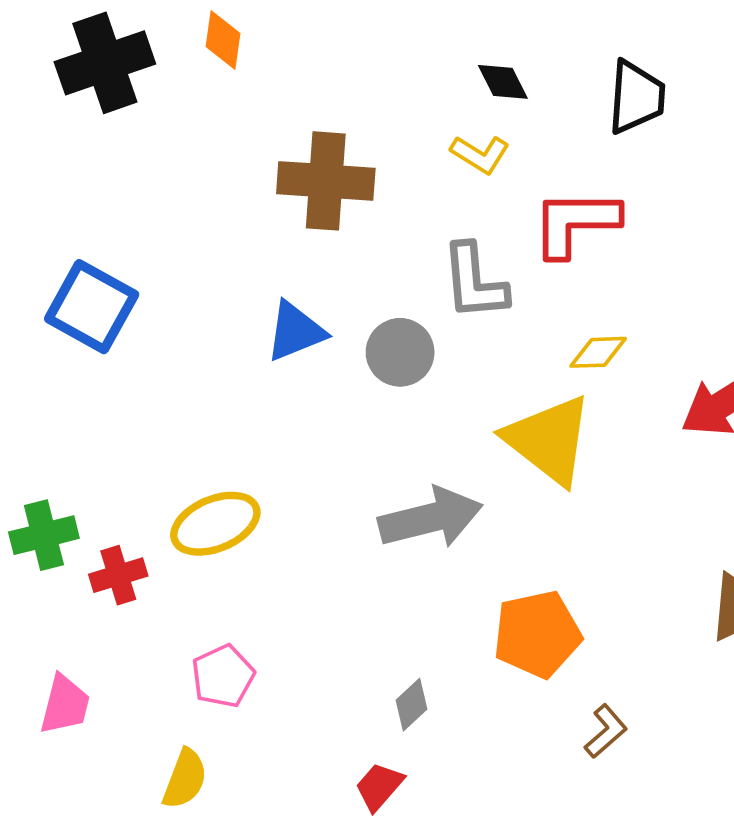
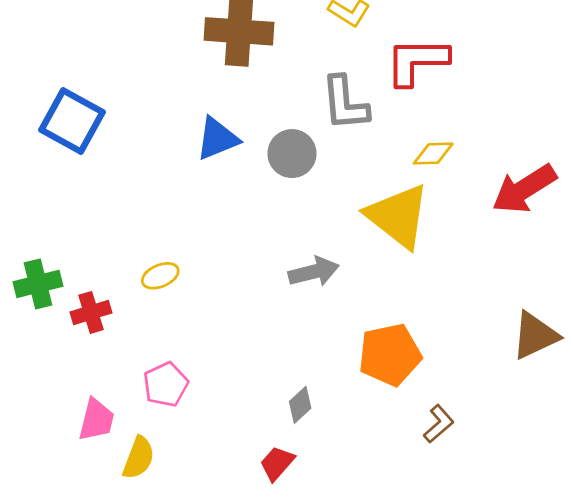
gray arrow: (431, 518) -> (314, 272), size x0.7
yellow ellipse: (215, 524) -> (160, 276), size x0.6
pink trapezoid: (65, 705) -> (96, 420), moved

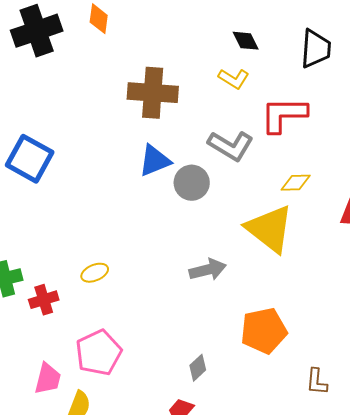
gray L-shape: (345, 103) -> (231, 146), turned -54
blue triangle: (217, 139) -> (155, 161), moved
pink pentagon: (166, 384) -> (99, 353), size x1.4
brown L-shape: (439, 424) -> (317, 382), moved, turned 136

